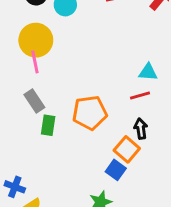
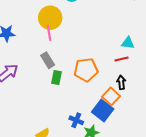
blue square: (116, 170) -> (103, 110), size x1.5
blue cross: (15, 187) -> (76, 120), moved

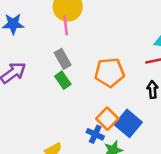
green rectangle: (57, 78) -> (63, 80), moved, turned -48
orange square: (111, 96) -> (107, 119), moved

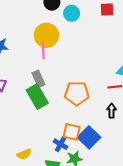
green rectangle: (63, 80) -> (37, 97), size x1.6
orange square: (107, 119) -> (72, 132), turned -36

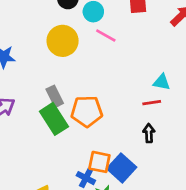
pink line: (43, 51) -> (106, 36), moved, turned -56
orange pentagon: (77, 93) -> (87, 111), moved

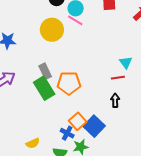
pink line: (106, 36) -> (75, 20), moved
cyan triangle: (162, 82) -> (126, 62), turned 40
orange square: (99, 162) -> (78, 121), turned 36

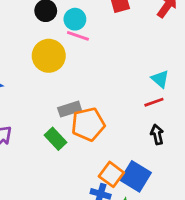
gray rectangle: (45, 71) -> (70, 109), moved, turned -70
green rectangle: (44, 88) -> (55, 139), size x0.7

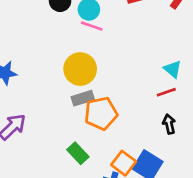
yellow circle: (49, 56) -> (80, 69), moved
green rectangle: (55, 139) -> (78, 153), moved

